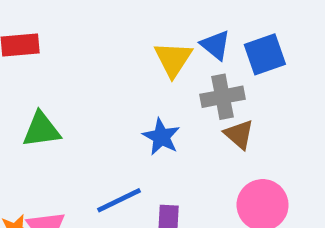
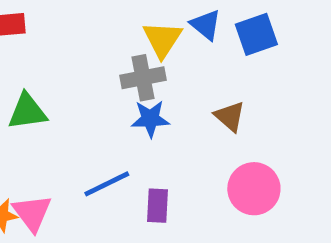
gray cross: (223, 97) -> (143, 78), moved
blue star: (161, 137) -> (150, 119), turned -30

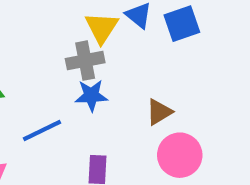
brown triangle: (230, 116) -> (159, 112), moved, turned 48
blue line: (107, 184) -> (42, 130), moved

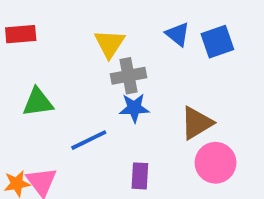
yellow triangle: (102, 28) -> (110, 44), moved
brown triangle: (159, 112) -> (197, 123), size x1.4

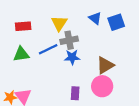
red rectangle: (21, 34) -> (23, 26), moved
blue line: (89, 140) -> (48, 49), moved
pink circle: (216, 163) -> (102, 86), moved

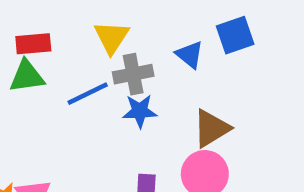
blue triangle: (95, 18) -> (190, 55), moved
green triangle: (21, 54) -> (27, 76), moved

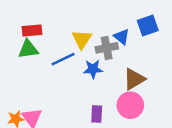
yellow triangle: (111, 37) -> (82, 39), moved
gray cross: (133, 74) -> (107, 48), moved

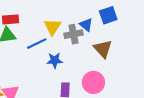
blue star: (93, 69) -> (55, 60), moved
brown triangle: (134, 79) -> (103, 49), moved, turned -42

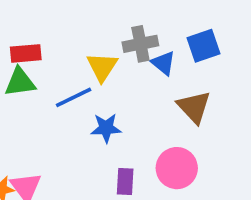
gray cross: (73, 34) -> (140, 44), moved

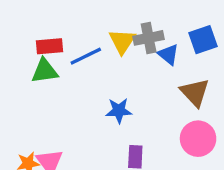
yellow triangle: (102, 67) -> (122, 41), moved
blue line: (74, 97) -> (86, 56), moved
pink circle: (177, 168) -> (198, 139), moved

